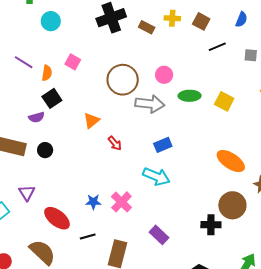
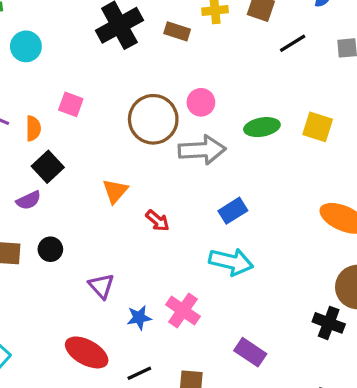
pink circle: (164, 75) -> (201, 102), moved
purple triangle: (27, 193) -> (101, 286), moved
black cross: (211, 225) -> (329, 323), turned 30

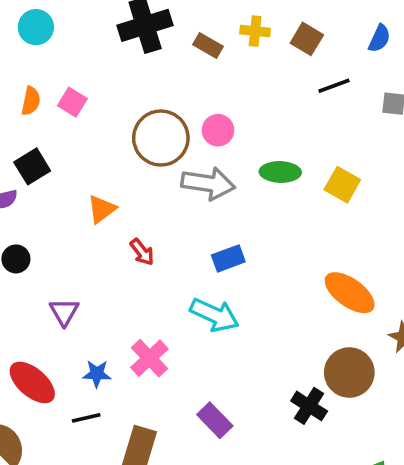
orange semicircle: (33, 128) -> (31, 101), moved
blue star: (139, 318) -> (97, 374), moved

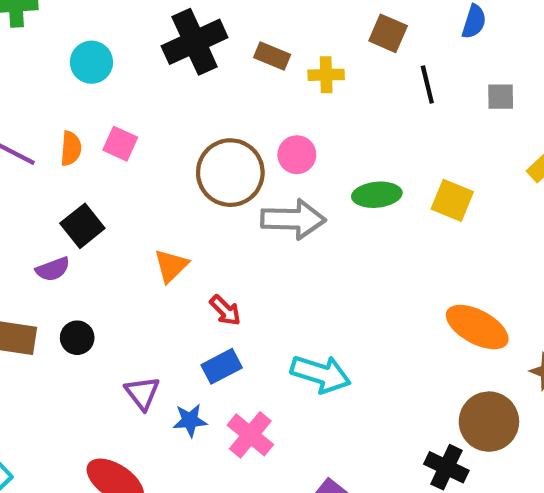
cyan circle: (36, 27) -> (91, 62), moved
yellow cross: (255, 31) -> (326, 75), moved
black line: (334, 86) -> (427, 84), turned -76
blue rectangle: (228, 258) -> (222, 366), moved
blue star: (97, 374) -> (190, 420), moved

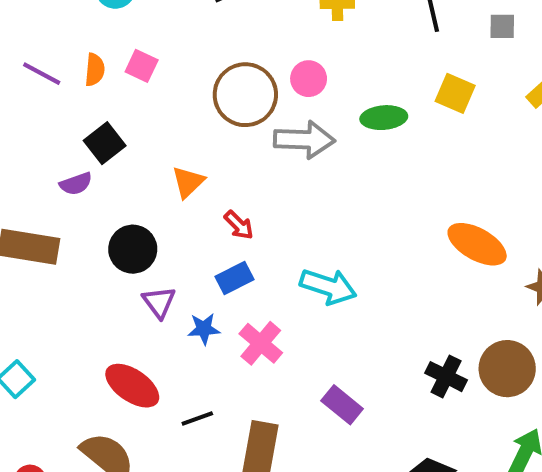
yellow square: (452, 200) -> (455, 93), moved
black circle: (77, 338) -> (133, 249), moved, size x1.5
brown circle: (489, 422) -> (507, 369), moved

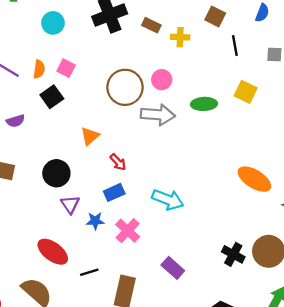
black square: (105, 143) -> (52, 97), moved
purple semicircle: (76, 184) -> (15, 121), moved

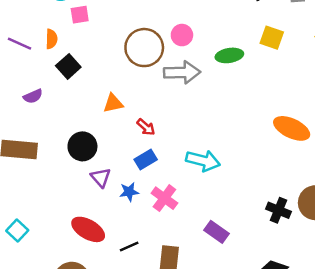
pink square: (66, 68) -> (80, 15), moved, turned -30
orange triangle: (90, 136) -> (113, 103), turned 36

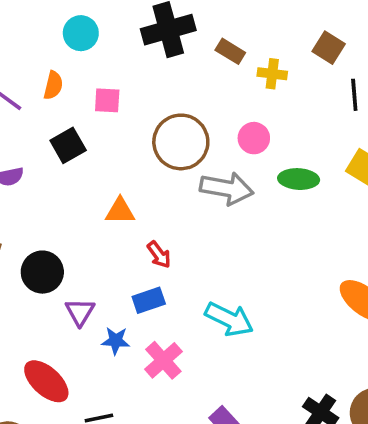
pink square: (80, 15) -> (107, 100), moved
pink circle: (182, 35) -> (254, 138), moved
orange semicircle: (51, 39) -> (53, 85), moved
black circle: (82, 146) -> (42, 272), moved

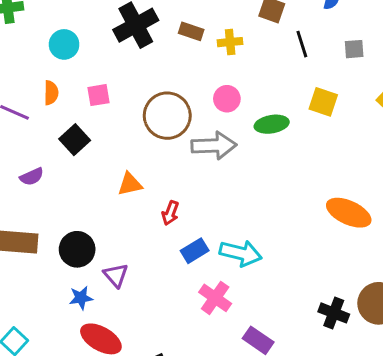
red arrow: (159, 255) -> (170, 213), turned 70
blue rectangle: (149, 300) -> (195, 251), moved
blue star: (116, 341) -> (81, 298), moved
pink cross: (163, 360) -> (215, 298), moved

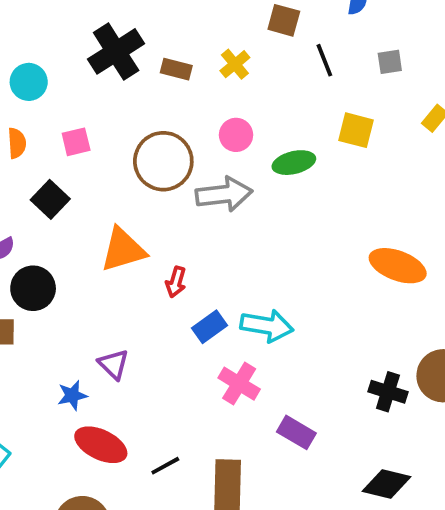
brown rectangle: (191, 31) -> (176, 69), moved
yellow cross: (230, 42) -> (235, 64), turned -30
orange triangle: (130, 184) -> (123, 250), size x1.5
black circle: (77, 249) -> (33, 288), moved

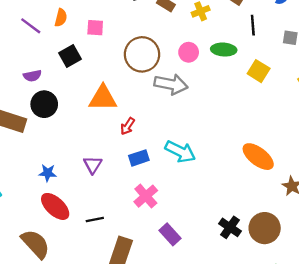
green ellipse: (294, 163) -> (224, 50), moved
cyan arrow: (267, 326) -> (180, 152), moved
purple triangle: (114, 364) -> (93, 165), moved
black line: (165, 466) -> (95, 219), moved

